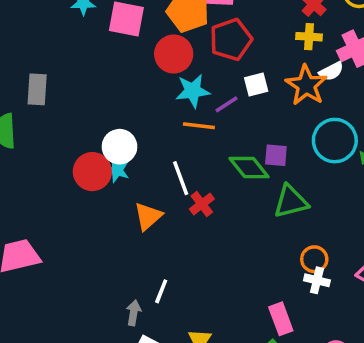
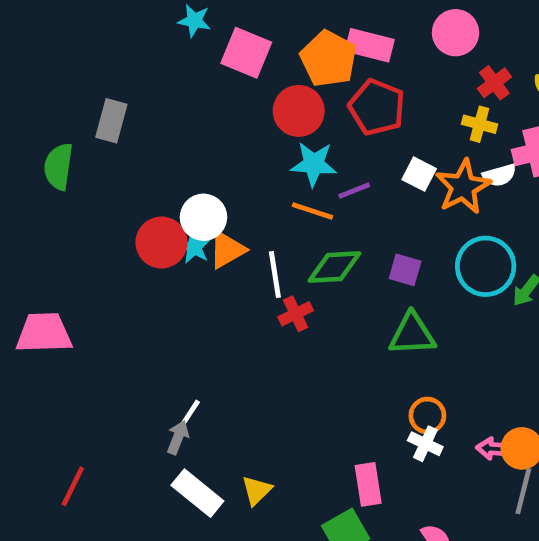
red pentagon: (231, 40) -> (377, 107), turned 30
white square: (256, 85) -> (419, 174), moved, turned 30
green diamond: (249, 168) -> (334, 267), moved, turned -66
orange triangle: (148, 216) -> (227, 250), moved
white line: (161, 291) -> (189, 415), moved

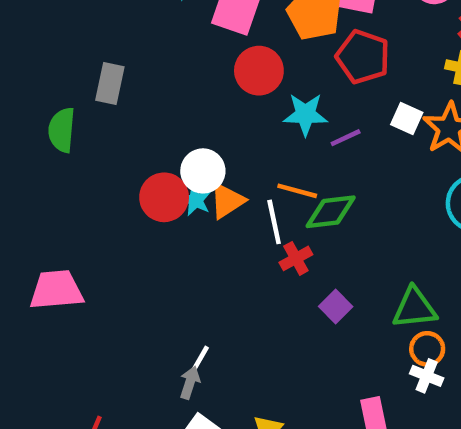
red circle: (299, 111) -> (259, 71), moved
orange line: (313, 211) -> (297, 191), moved
purple square: (405, 270) -> (336, 307), moved, turned 32
green triangle: (412, 334) -> (414, 308), moved

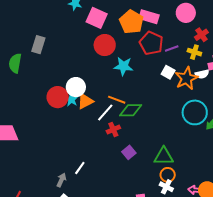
purple line: (346, 138) -> (172, 48), moved
white line: (274, 222) -> (105, 112), turned 48
white line: (199, 360) -> (80, 168), moved

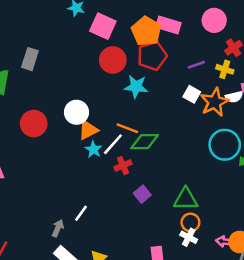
red pentagon: (151, 43) -> (152, 56), moved, turned 30
red circle: (58, 97) -> (34, 124), moved
cyan star: (71, 100) -> (93, 149), moved

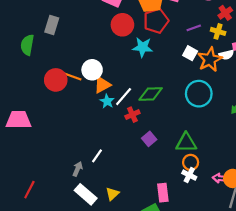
orange line: (127, 128) -> (72, 76), moved
cyan circle: (225, 145) -> (199, 94), moved

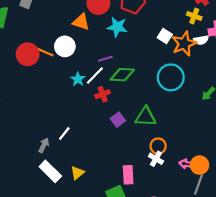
purple line: (194, 28) -> (105, 59), moved
orange triangle: (102, 85) -> (81, 22), moved, turned 42
green triangle: (186, 143) -> (146, 117), moved

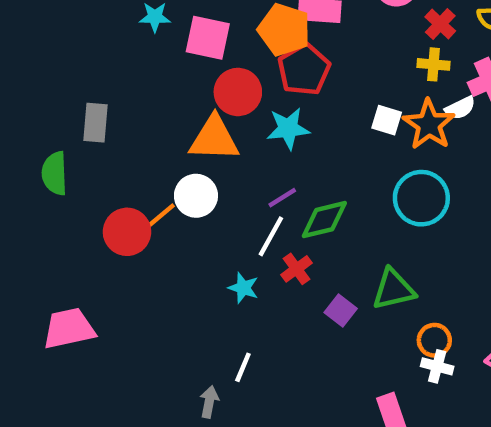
orange triangle: (81, 22) -> (214, 139), size x1.4
orange line: (44, 52) -> (159, 217), turned -48
cyan star: (78, 79) -> (243, 288), moved

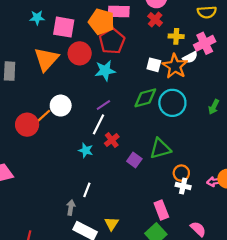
red cross: (440, 24) -> (155, 20), moved
orange triangle: (214, 139) -> (46, 59), moved, turned -48
green diamond: (324, 220) -> (145, 98), moved

